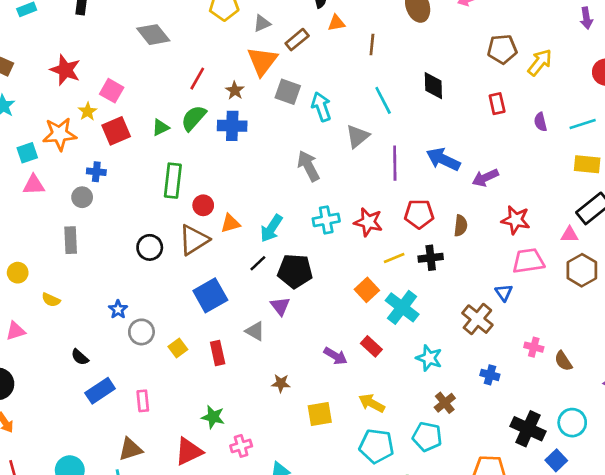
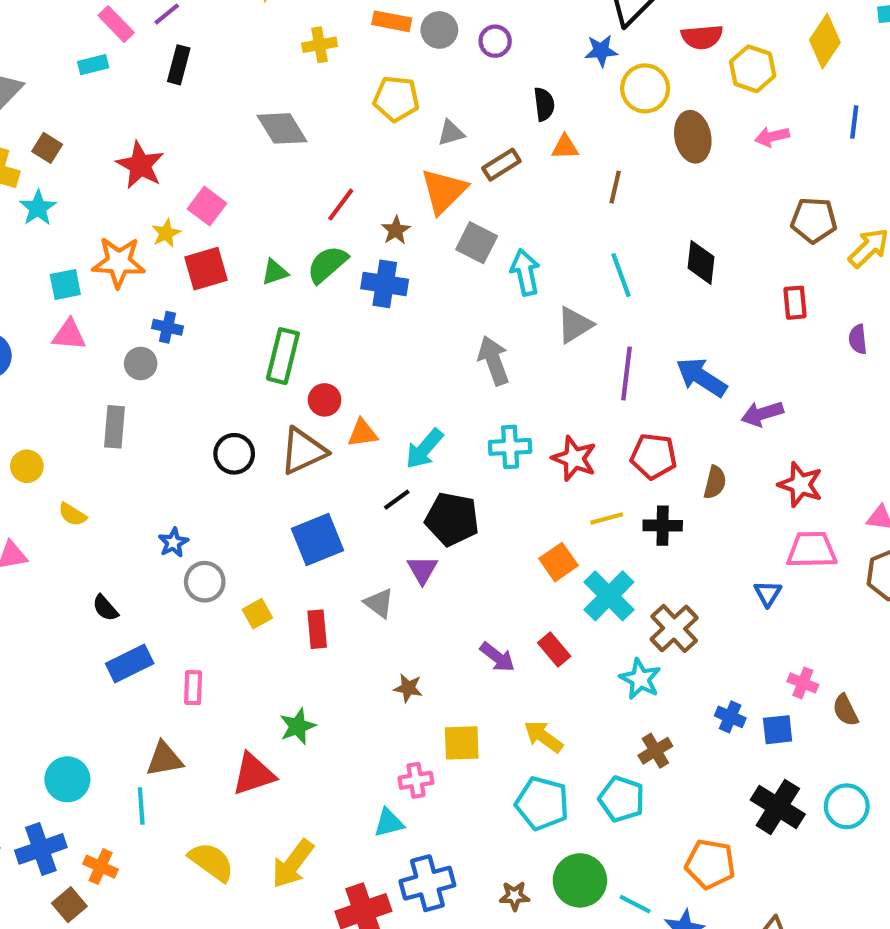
brown cross: (477, 319) -> (674, 628), moved
green star: (213, 417) -> (298, 726), turned 30
pink cross: (241, 446) -> (416, 780), moved
blue square: (556, 460) -> (778, 730), moved, turned 30

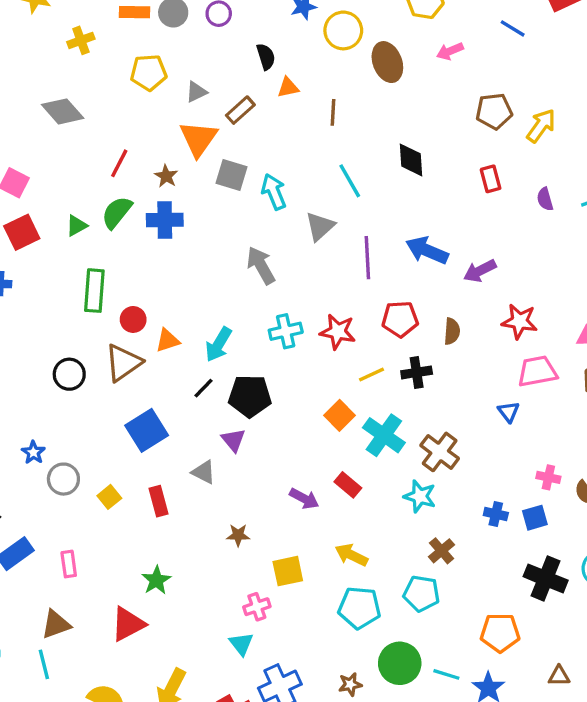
blue line: (854, 122) -> (513, 28), turned -56
cyan triangle: (389, 823) -> (241, 644), turned -44

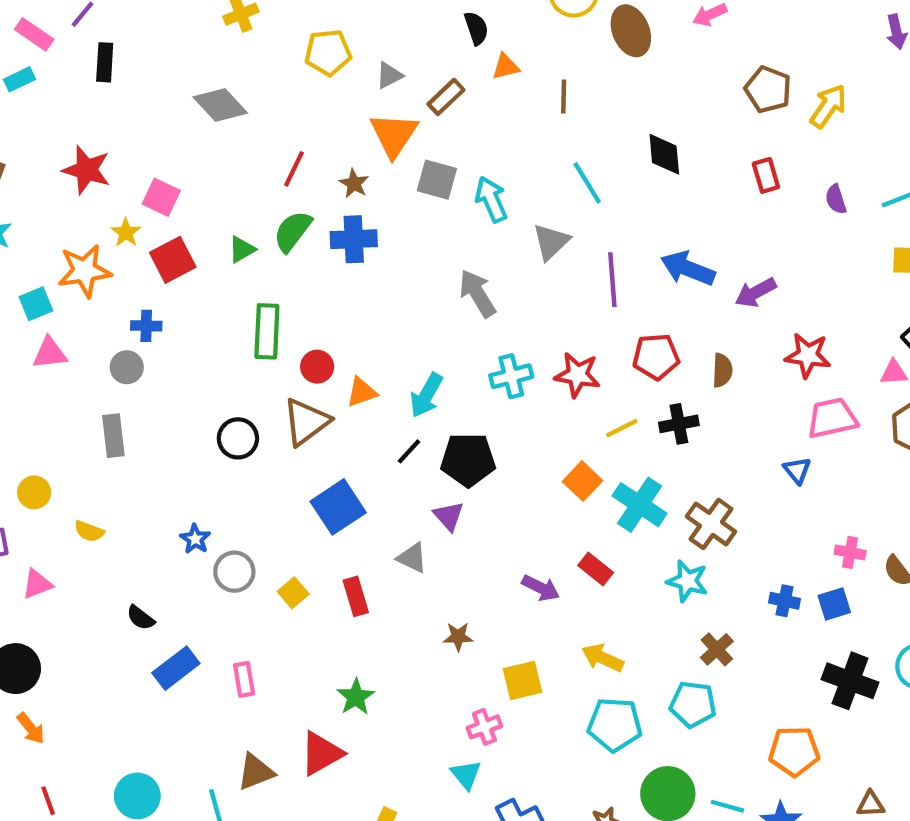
brown pentagon: (494, 111) -> (768, 89), turned 30
brown triangle: (56, 624) -> (256, 772), moved

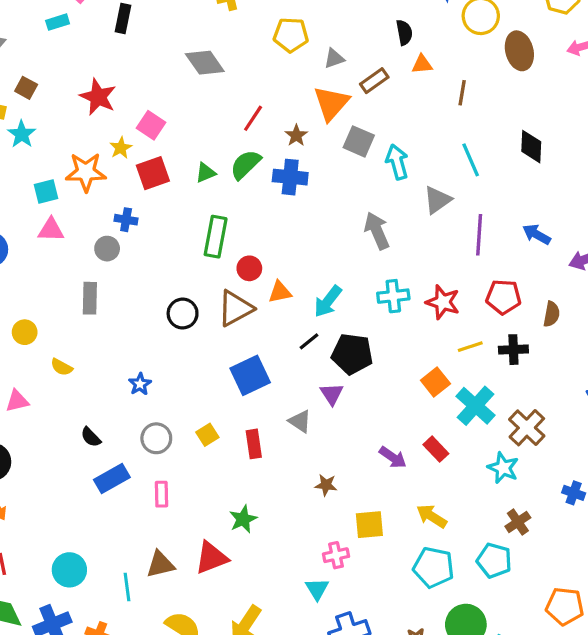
blue arrow: (688, 268) -> (537, 234), size x0.7
gray circle: (234, 572) -> (156, 438), moved

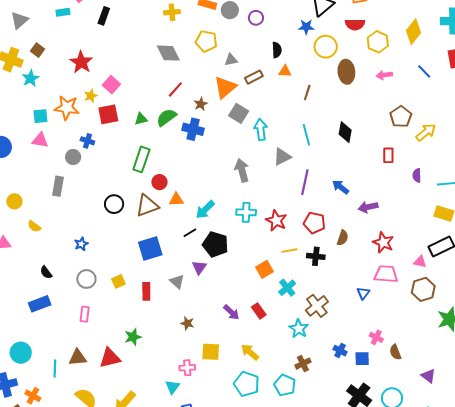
gray diamond: (205, 63) -> (168, 53), moved
cyan cross: (476, 406) -> (287, 288), size x0.7
blue rectangle: (112, 479) -> (40, 304), moved

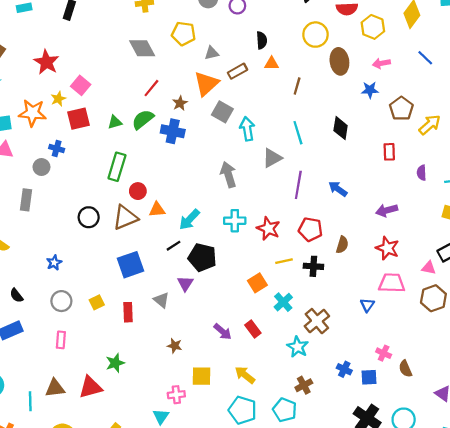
blue star: (306, 27) -> (370, 90), moved
purple arrow: (368, 207) -> (387, 210), moved

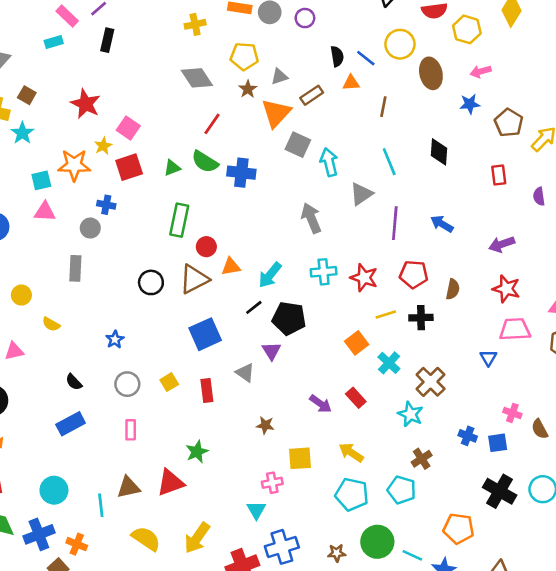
blue line: (425, 58) -> (366, 58), moved
brown star: (180, 103) -> (248, 89), moved
green semicircle: (143, 119) -> (205, 162), turned -105

